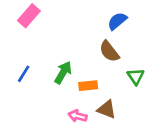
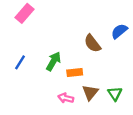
blue semicircle: (117, 21) -> (119, 31), moved
green triangle: (136, 76) -> (115, 94), moved
brown triangle: (107, 109) -> (90, 92), turned 48

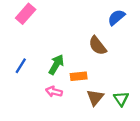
blue semicircle: (119, 31) -> (116, 17), moved
pink arrow: (66, 98) -> (54, 92), moved

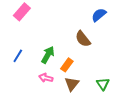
orange rectangle: (79, 76) -> (67, 65), turned -48
brown triangle: (95, 98) -> (72, 84), moved

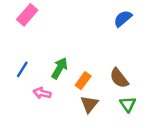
brown semicircle: (83, 39) -> (119, 78), moved
pink arrow: (46, 78) -> (42, 93), moved

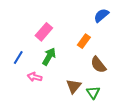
pink rectangle: (27, 15) -> (44, 32), moved
orange rectangle: (83, 81) -> (84, 41), moved
green triangle: (128, 104) -> (93, 92), moved

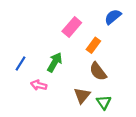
pink rectangle: (44, 32) -> (72, 27), moved
brown semicircle: (98, 65) -> (98, 71), moved

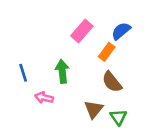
blue semicircle: (113, 17) -> (121, 31), moved
green arrow: (55, 62) -> (62, 71), turned -36
blue line: (20, 64) -> (23, 73), turned -49

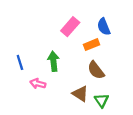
blue semicircle: (121, 31) -> (104, 27), turned -72
orange rectangle: (107, 52) -> (91, 45), turned 32
brown triangle: (94, 109) -> (80, 94), turned -36

